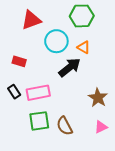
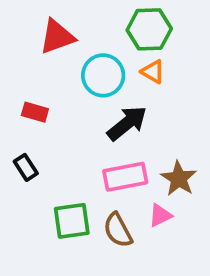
orange triangle: (84, 47) -> (153, 72), moved
pink rectangle: (38, 93) -> (125, 177), moved
pink triangle: (101, 127) -> (160, 215), moved

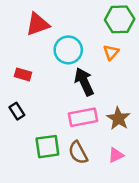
green hexagon: (149, 29) -> (120, 19), moved
orange triangle: (153, 72) -> (111, 52), moved, turned 42
black arrow: (127, 123) -> (84, 82), turned -76
pink triangle: (160, 215) -> (116, 155), moved

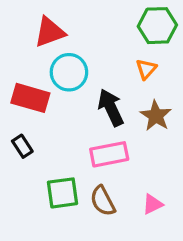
cyan circle: (68, 50) -> (69, 72), moved
red rectangle: (23, 74) -> (30, 98), size x1.6
brown star: (118, 118) -> (156, 116), moved

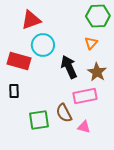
black rectangle: (22, 146) -> (14, 91), turned 32
pink rectangle: (109, 154) -> (85, 96), moved
brown semicircle: (103, 201) -> (64, 113), moved
pink triangle: (153, 204) -> (84, 127), moved, turned 40

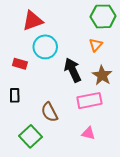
red rectangle: (19, 61) -> (20, 64), size x0.6
brown semicircle: (64, 113) -> (49, 112), moved
green square: (39, 120) -> (31, 136), moved, turned -35

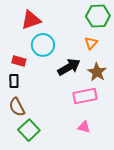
black arrow: (73, 70) -> (69, 67), turned 85
black rectangle: (15, 95) -> (14, 81), moved
brown semicircle: (49, 112) -> (17, 107), moved

